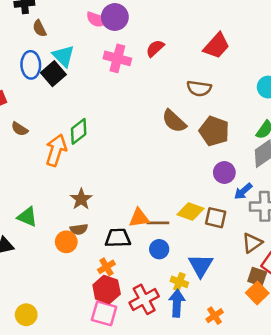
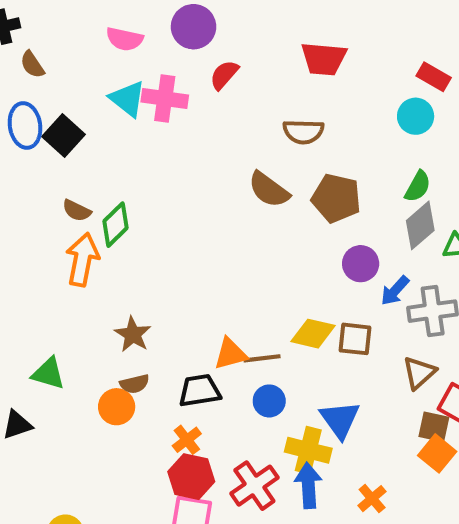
purple circle: (115, 17) -> (194, 27), moved
red trapezoid: (217, 46) -> (324, 59), turned 60
cyan triangle: (63, 56) -> (128, 99), moved
brown semicircle: (20, 129) -> (77, 211), moved
yellow cross: (179, 282) -> (308, 450), size x1.5

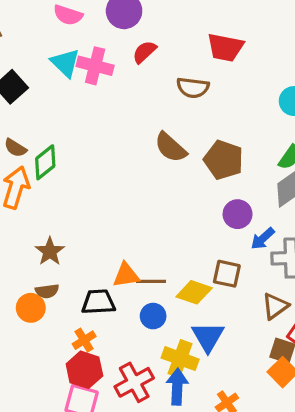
brown semicircle: (303, 132) -> (193, 88), moved
yellow diamond: (313, 334) -> (194, 292), moved

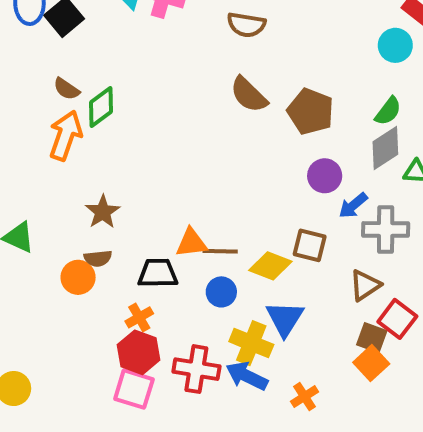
brown semicircle: (193, 88) -> (246, 25), moved
red cross: (134, 382) -> (196, 369), turned 36
blue arrow: (177, 387) -> (247, 376), turned -68

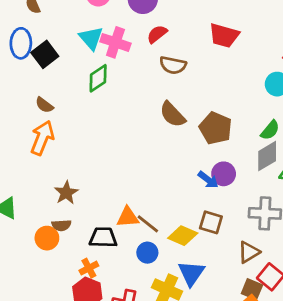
green diamond: (101, 107) -> (98, 78), moved
blue arrow: (353, 205) -> (208, 180), moved, turned -105
brown line: (220, 251) -> (148, 224), turned 35

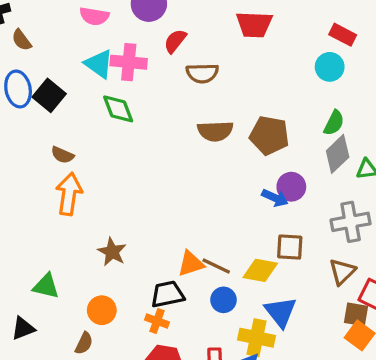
green diamond: (98, 78) -> (118, 109), turned -64
brown semicircle: (173, 114) -> (215, 131), turned -36
brown semicircle: (61, 225) -> (84, 343), moved, turned -48
orange cross: (89, 268) -> (157, 321), moved, turned -30

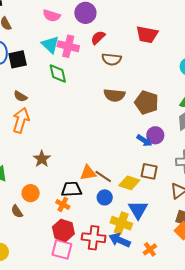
black square: (49, 95) -> (18, 59), turned 30
brown semicircle: (84, 343) -> (17, 211), turned 112

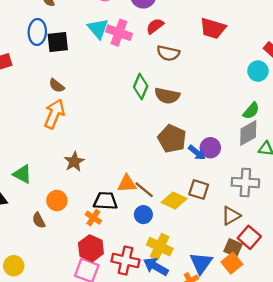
green diamond: (58, 73) -> (141, 86), moved, turned 30
brown pentagon: (147, 102) -> (172, 139), moved
blue triangle: (138, 210) -> (201, 263), moved

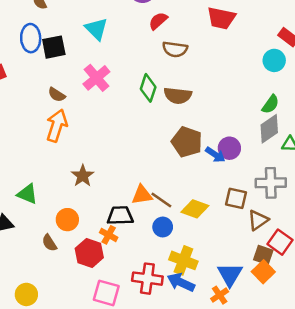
pink cross: (119, 33) -> (96, 78), moved, turned 35
brown square: (199, 189) -> (236, 198), moved
red hexagon: (91, 248) -> (89, 253), moved

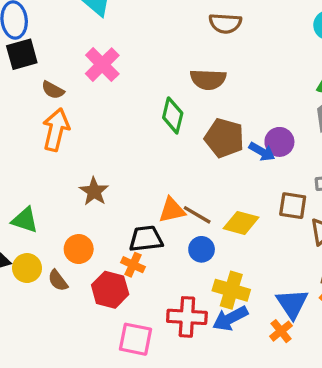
black square: (54, 47) -> (22, 54), moved
brown semicircle: (175, 49) -> (225, 23), moved
green diamond: (148, 88) -> (173, 115), moved
blue arrow: (181, 282) -> (230, 318), turned -48
yellow circle: (26, 294) -> (27, 268), moved

